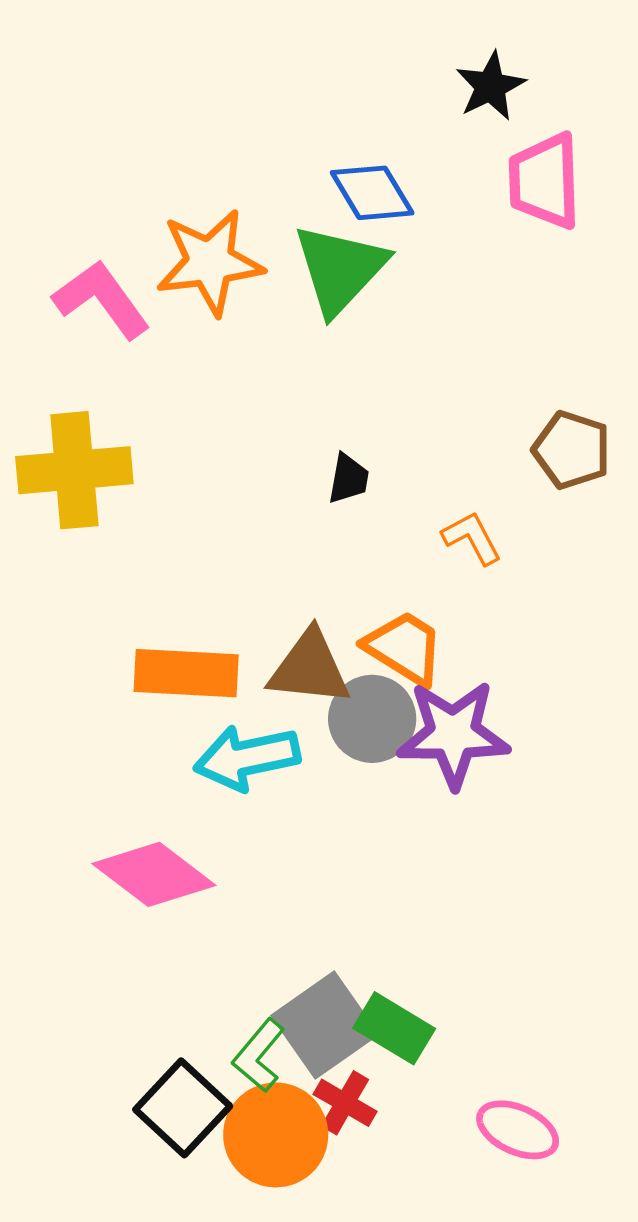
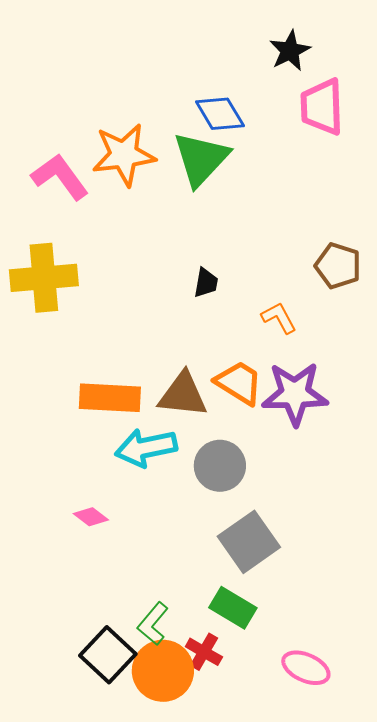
gray circle: (372, 719) -> (220, 466), moved
purple star: (453, 734) -> (295, 394), moved
pink diamond: (154, 874) -> (91, 517), size x0.5
gray square: (325, 1025) -> (249, 542), moved

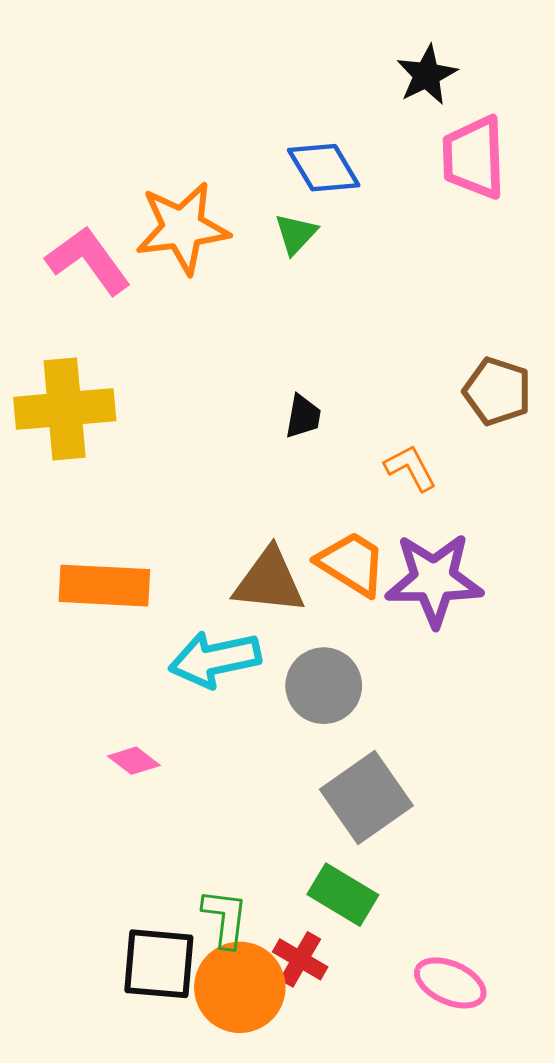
green triangle: (201, 159) -> (296, 234), size x0.5
orange rectangle: (110, 398) -> (104, 586), moved
green L-shape: (153, 624) -> (225, 918), turned 147
black square: (108, 655) -> (159, 964), turned -38

